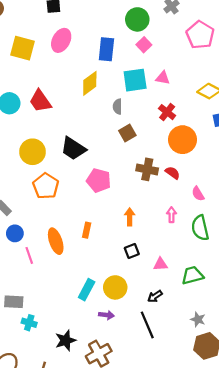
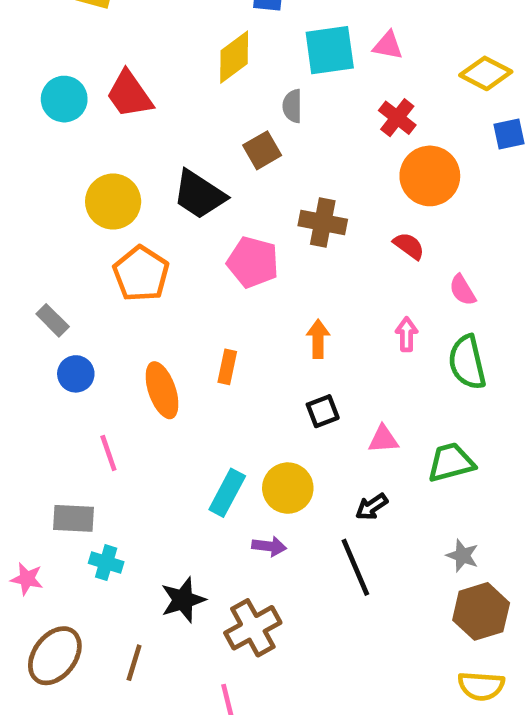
brown square: (127, 133) -> (262, 150), moved
brown cross: (147, 169) -> (323, 222), moved
pink line: (29, 255) -> (108, 453), moved

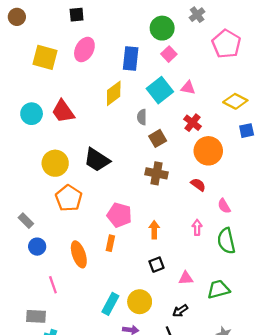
cyan square: (330, 50) -> (160, 90), turned -30
brown square: (262, 150) -> (158, 138), moved
pink pentagon: (253, 262) -> (119, 215), moved

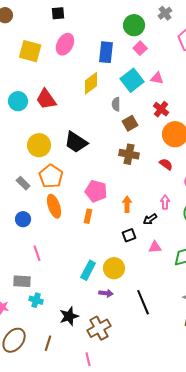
gray rectangle: (26, 221) -> (23, 183), moved
orange ellipse: (79, 254) -> (54, 206), moved
black arrow: (180, 311) -> (150, 219), moved

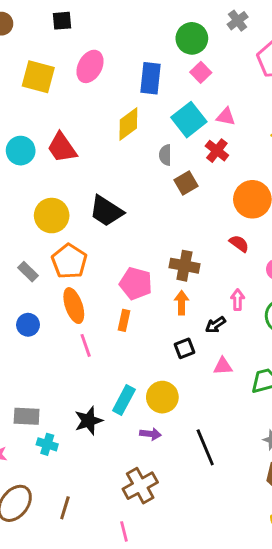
black square: (58, 13) -> (62, 21), moved
red cross: (161, 109) -> (217, 151), moved
brown cross: (129, 154) -> (184, 266), moved
pink line: (37, 253) -> (86, 345), moved
black star: (69, 316) -> (89, 421), moved

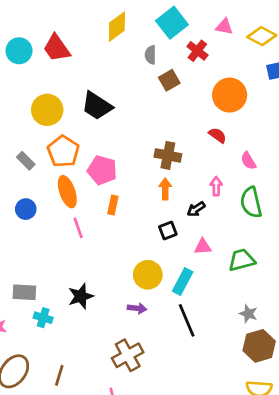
pink triangle: (226, 117) -> (224, 27), moved
pink pentagon: (136, 283) -> (102, 170), moved
cyan rectangle: (124, 400) -> (183, 281), moved

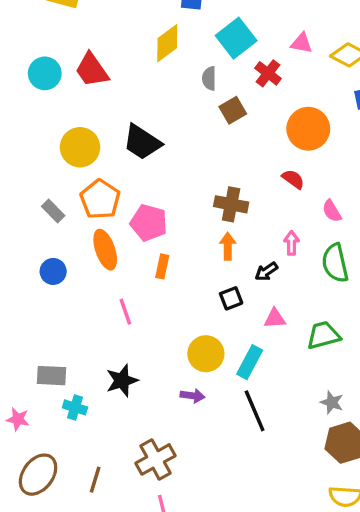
pink line: (78, 228) -> (125, 312), moved
brown cross: (128, 355) -> (156, 459), moved

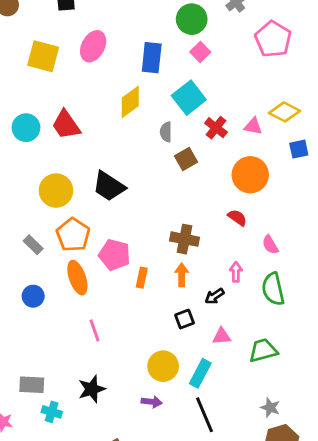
pink triangle: (302, 43) -> (253, 126), moved
orange rectangle: (162, 266) -> (142, 278), moved

